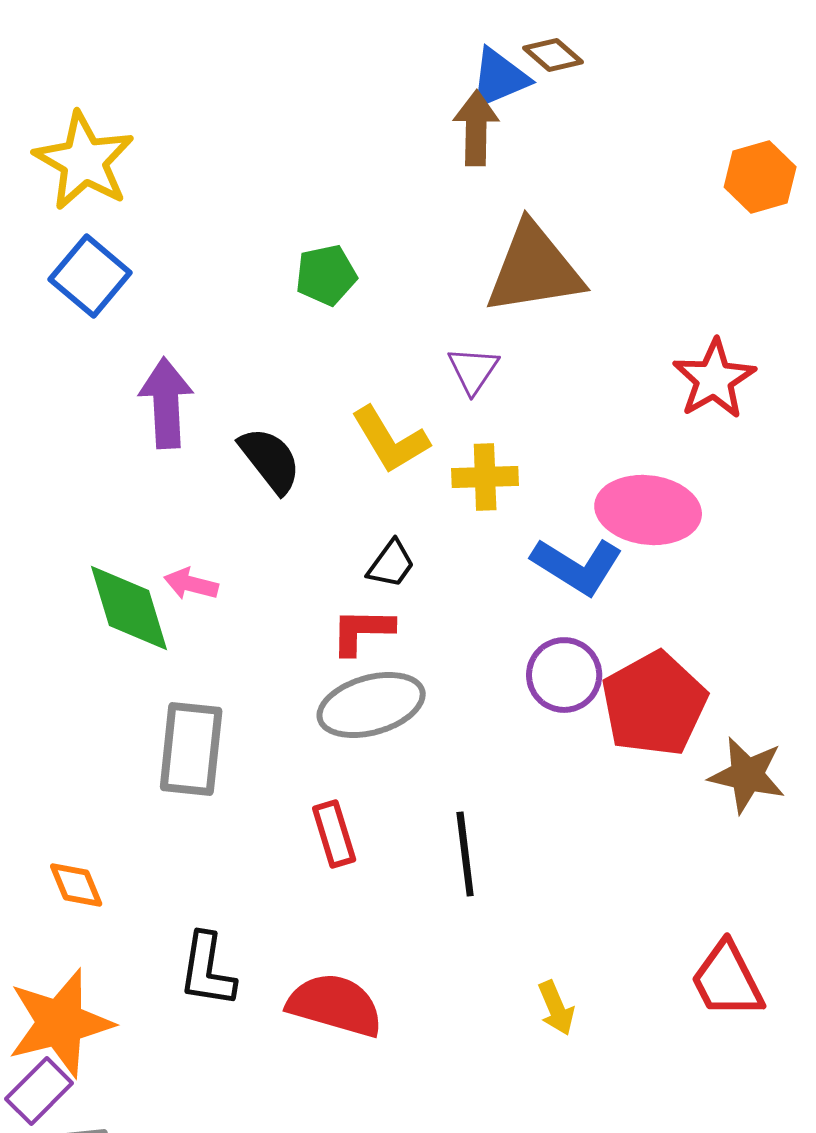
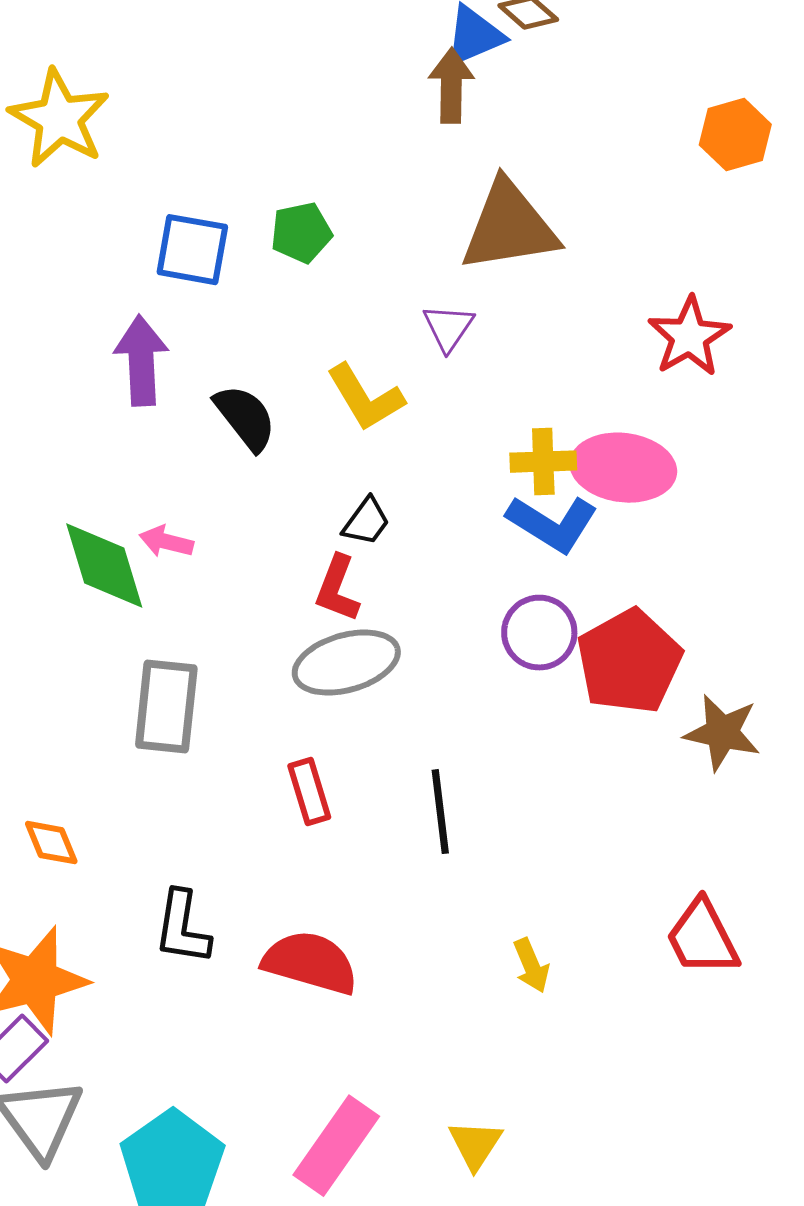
blue square: (90, 276) -> (192, 250), moved, turned -30
yellow cross: (485, 477) -> (543, 462), moved
red L-shape: (362, 631) -> (337, 589), turned -70

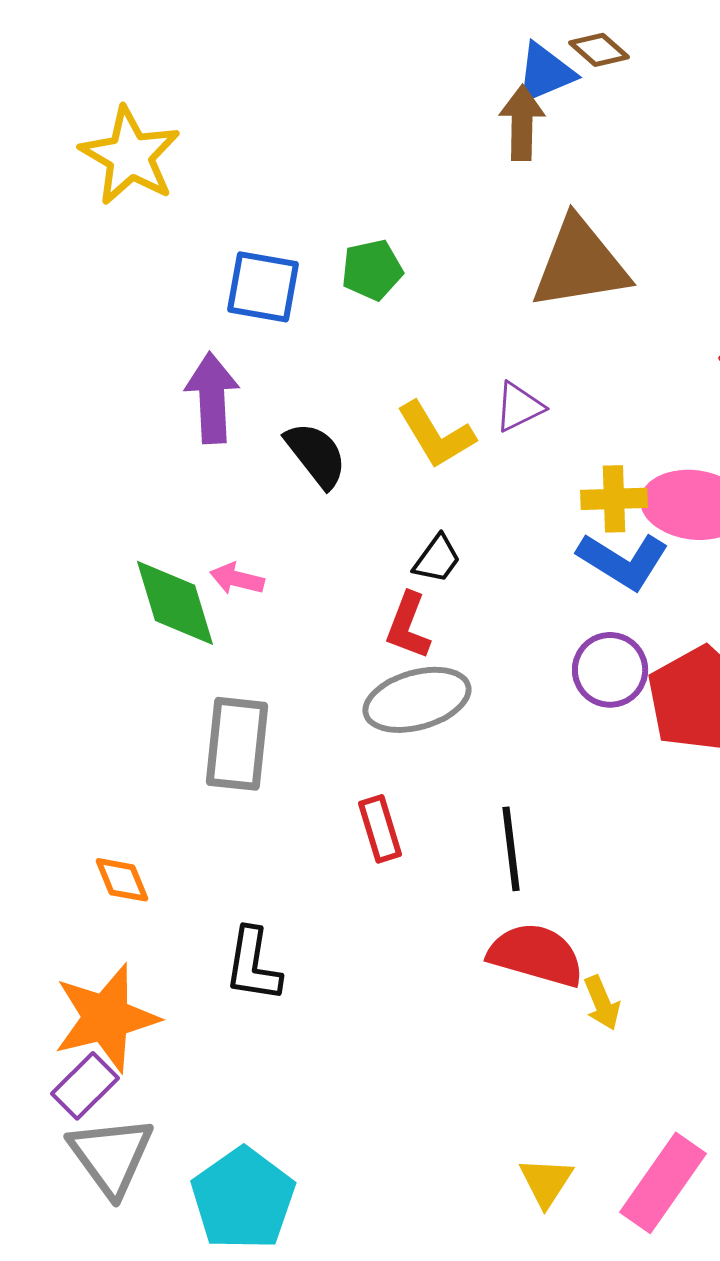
purple triangle: (448, 328) -> (519, 407), moved, turned 30
red semicircle: (310, 963) -> (536, 955), moved
pink rectangle: (336, 1146) -> (663, 1183), moved

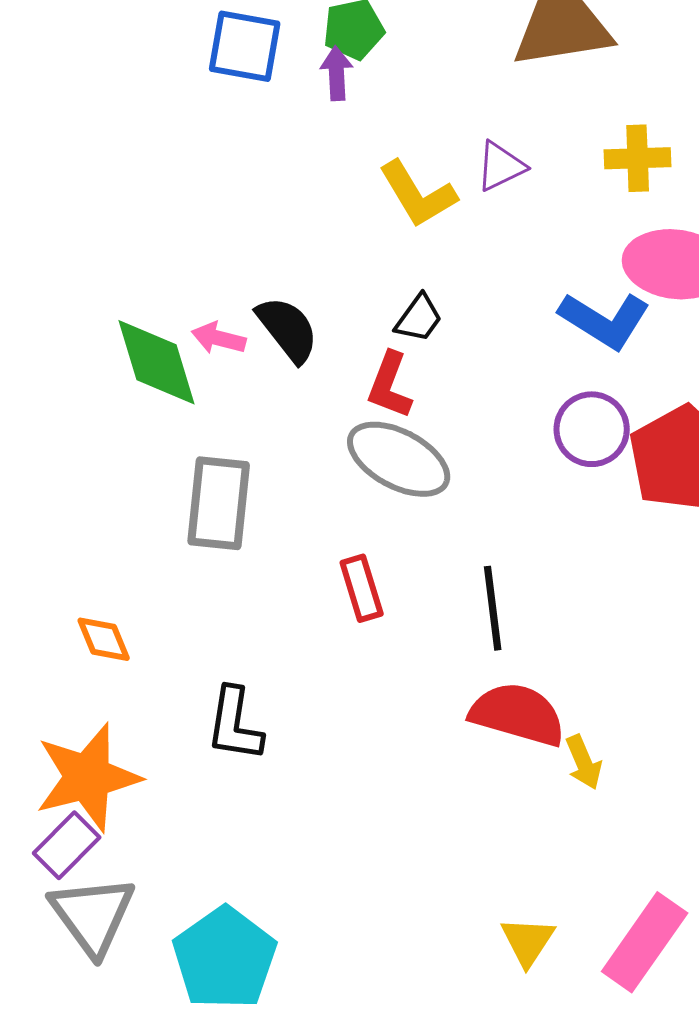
purple arrow: (212, 398) -> (337, 73), moved, size x0.6
black semicircle: (316, 455) -> (288, 329), moved
yellow cross: (614, 499) -> (638, 158), moved
gray ellipse: (417, 700) -> (399, 459), turned 44

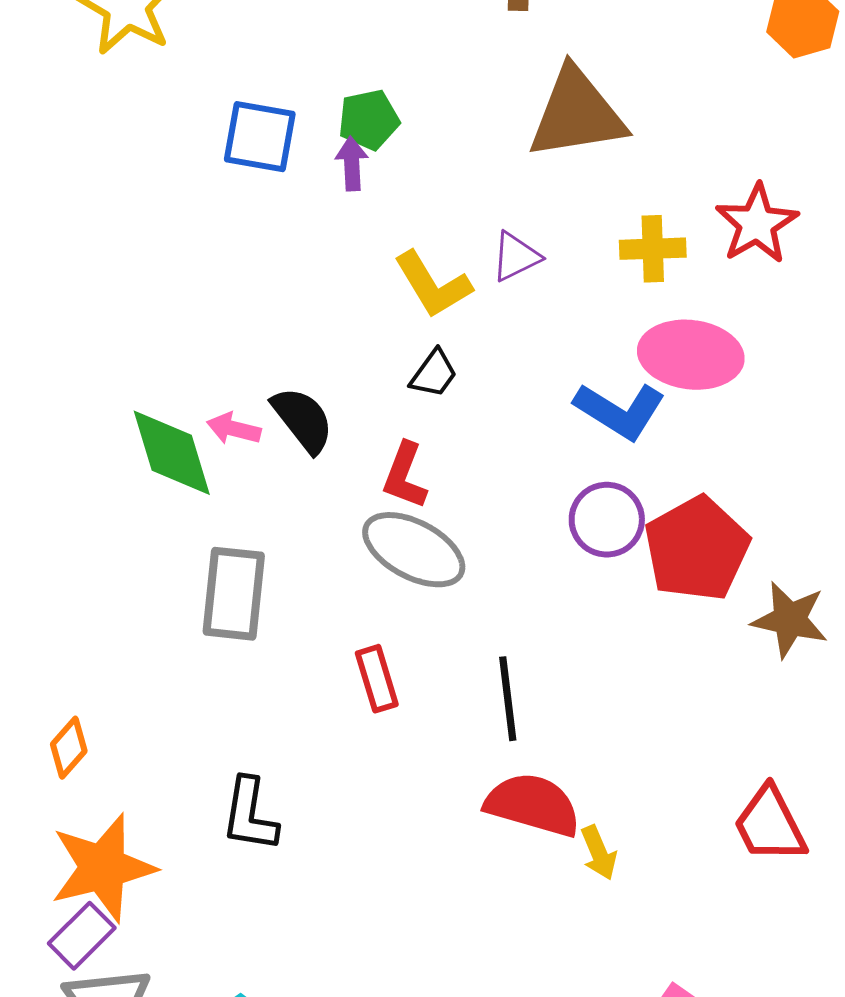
black trapezoid: (419, 318) -> (434, 374), moved
orange diamond: (104, 639) -> (69, 748), moved, turned 64

